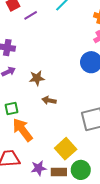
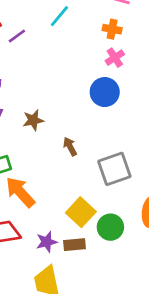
brown arrow: (49, 100) -> (70, 146), moved, turned 56
green circle: (81, 170) -> (110, 227), moved

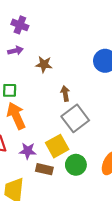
gray square: (114, 169) -> (75, 118), moved, turned -36
purple star: (47, 242) -> (28, 151), moved

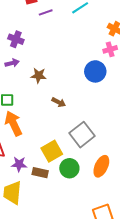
brown arrow: (65, 93) -> (59, 102), turned 128
gray square: (75, 118) -> (82, 135), moved
purple star: (28, 151) -> (19, 164), moved

